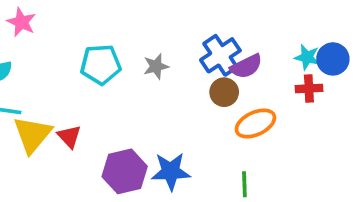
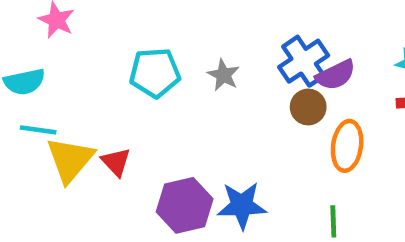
gray star: (156, 66) -> (223, 75), turned -30
orange ellipse: (255, 123) -> (347, 146), turned -57

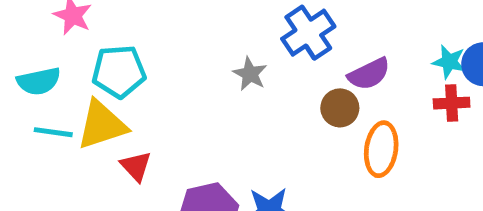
blue cross: (304, 61) -> (308, 33), moved
cyan pentagon: (155, 73) -> (119, 71), moved
yellow triangle: (70, 160) -> (102, 125), moved, turned 32

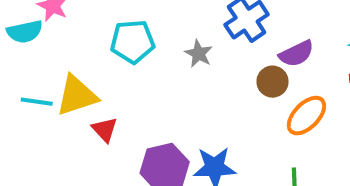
cyan pentagon: (119, 71) -> (133, 42), moved
cyan semicircle: (39, 81) -> (25, 32), moved
orange ellipse: (381, 149) -> (306, 116), turned 36

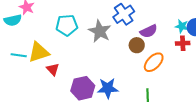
gray star: (199, 54) -> (100, 31), size x1.6

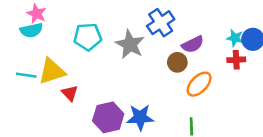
cyan semicircle: (13, 20) -> (31, 30), moved

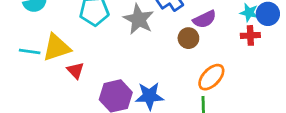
orange ellipse: (199, 84) -> (211, 77), moved

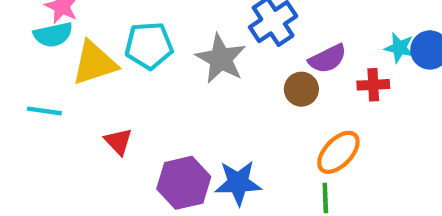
red cross: (250, 35) -> (373, 85), moved
yellow triangle: (57, 48) -> (94, 63), moved

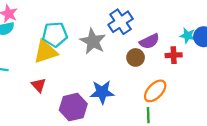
yellow triangle: (94, 63) -> (46, 52), moved
blue star: (238, 183) -> (102, 92), moved

